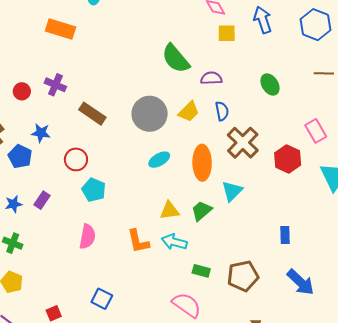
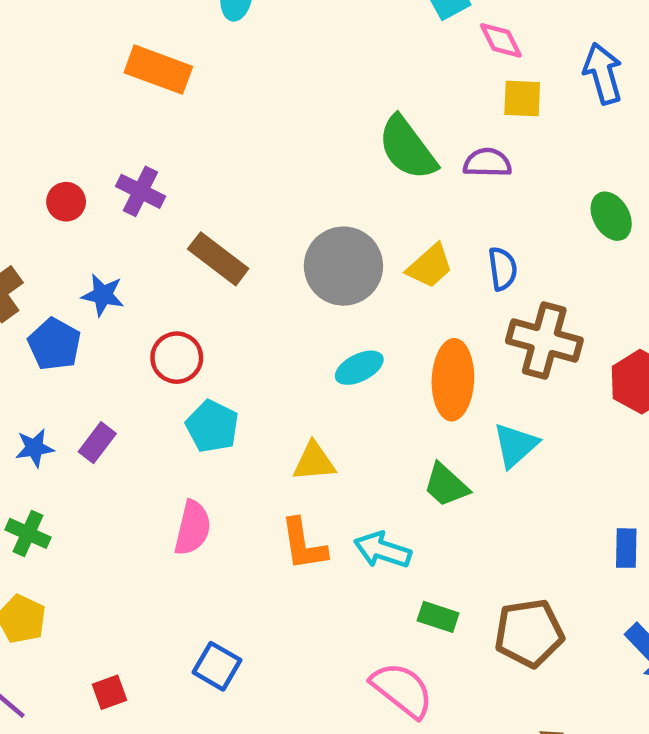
purple semicircle: (211, 78) -> (487, 163), moved
brown cross: (243, 143) -> (544, 340), turned -32
yellow triangle: (170, 210) -> (314, 462), moved
green trapezoid: (202, 211) -> (446, 485), turned -100

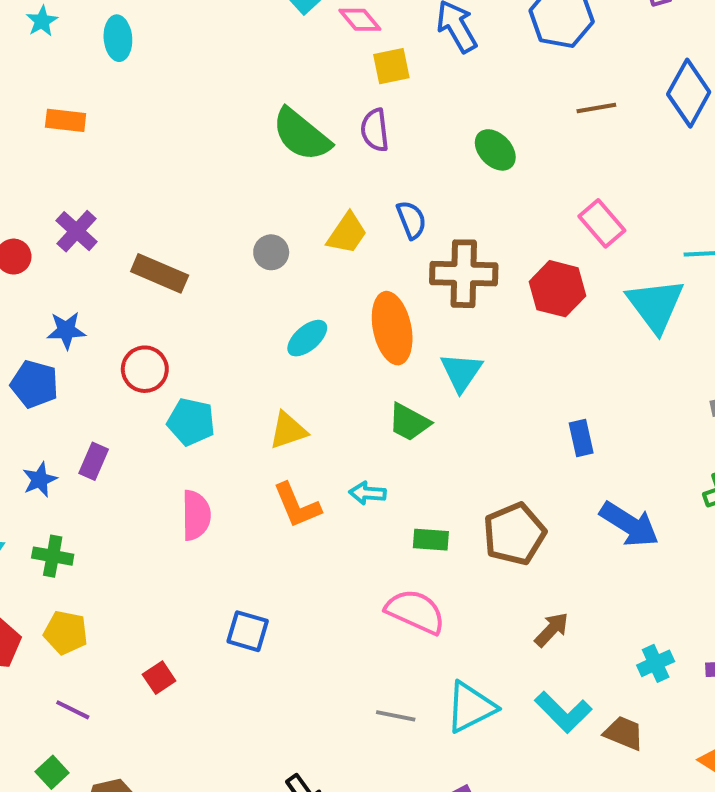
orange rectangle: (158, 70) -> (66, 120), size x0.7
purple semicircle: (487, 163) -> (375, 130), turned -84
purple cross: (140, 191) -> (77, 231), turned 30
gray circle: (343, 266) -> (271, 252), size x0.5
cyan arrow: (382, 550) -> (367, 493), size x0.7

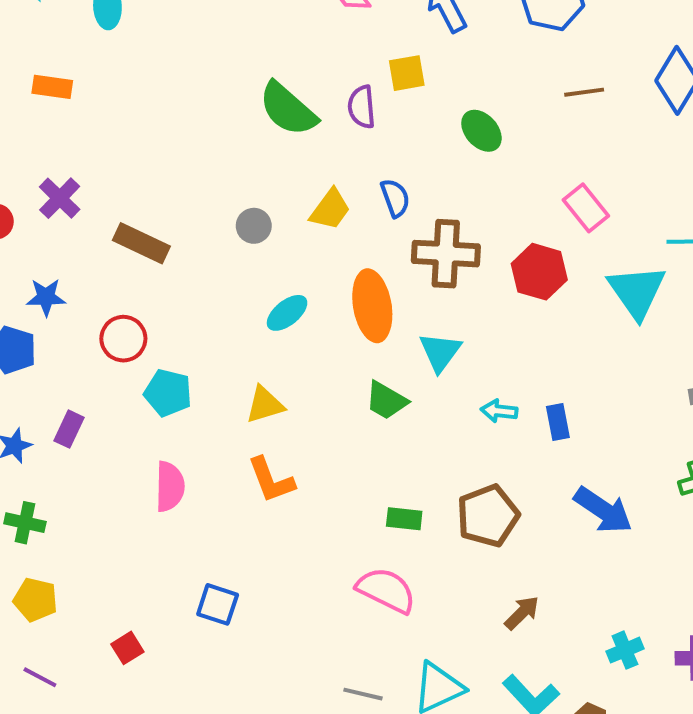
yellow square: (391, 66) -> (407, 73), moved
cyan arrow: (367, 493) -> (499, 411), moved

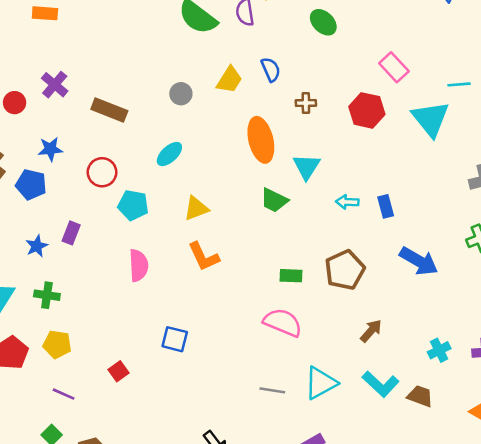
brown cross: (446, 254) -> (306, 103), size x0.5
cyan ellipse: (287, 313) -> (169, 154), moved

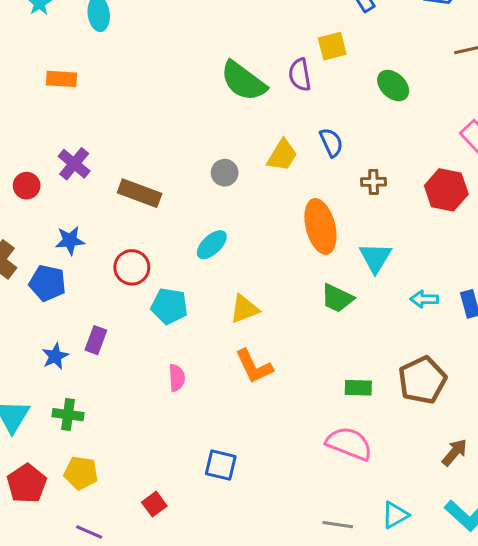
pink semicircle: (139, 265) -> (177, 378), size x0.7
cyan triangle: (321, 383) -> (395, 515), size x0.7

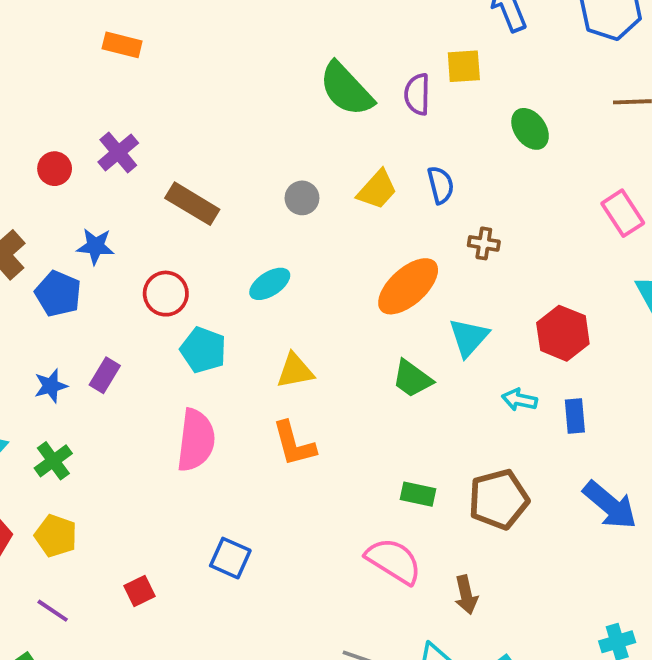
red hexagon: (446, 190) -> (563, 333), moved
orange ellipse: (321, 226) -> (408, 286), turned 52
pink semicircle: (177, 378) -> (196, 440), size x1.8
green cross: (68, 415) -> (53, 461), turned 36
brown arrow: (455, 452) -> (466, 595), moved, turned 116

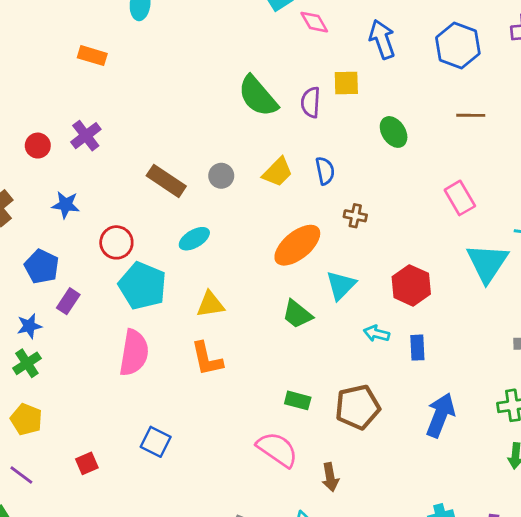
brown rectangle: (192, 204) -> (166, 181), moved
blue pentagon: (58, 294) -> (42, 266), moved
cyan pentagon: (203, 350) -> (142, 286), size x1.4
blue star: (51, 386) -> (29, 326), moved
blue arrow: (610, 505) -> (440, 415), turned -111

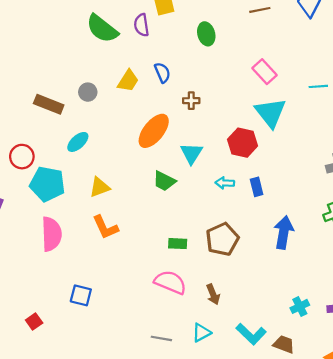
green ellipse: (394, 132) -> (206, 34), turned 30
cyan triangle: (487, 263) -> (270, 113), moved

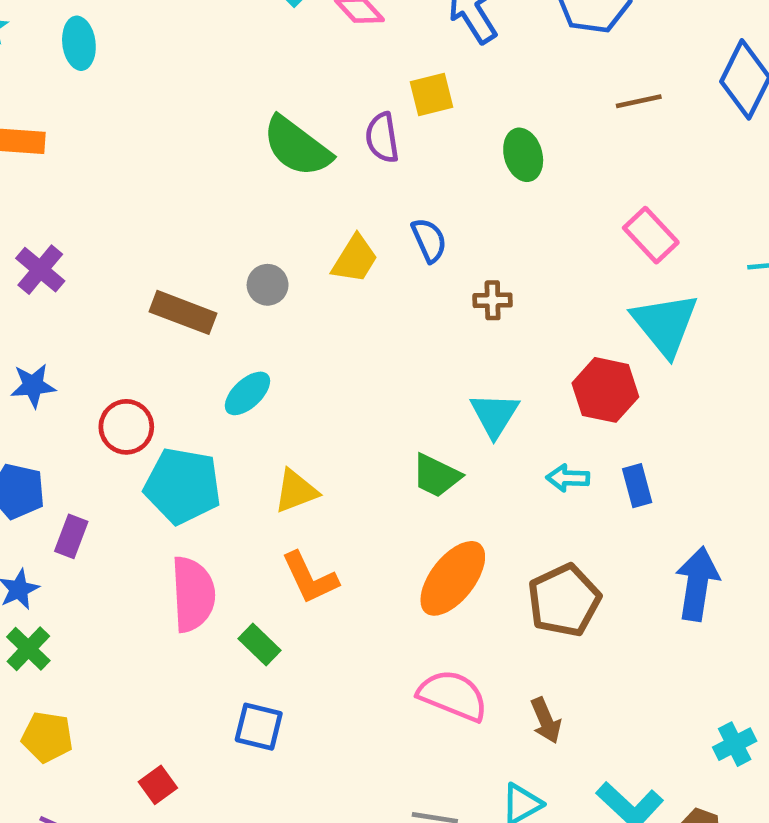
orange ellipse: (154, 131) -> (453, 578), moved
green rectangle: (178, 244) -> (260, 644), moved, turned 42

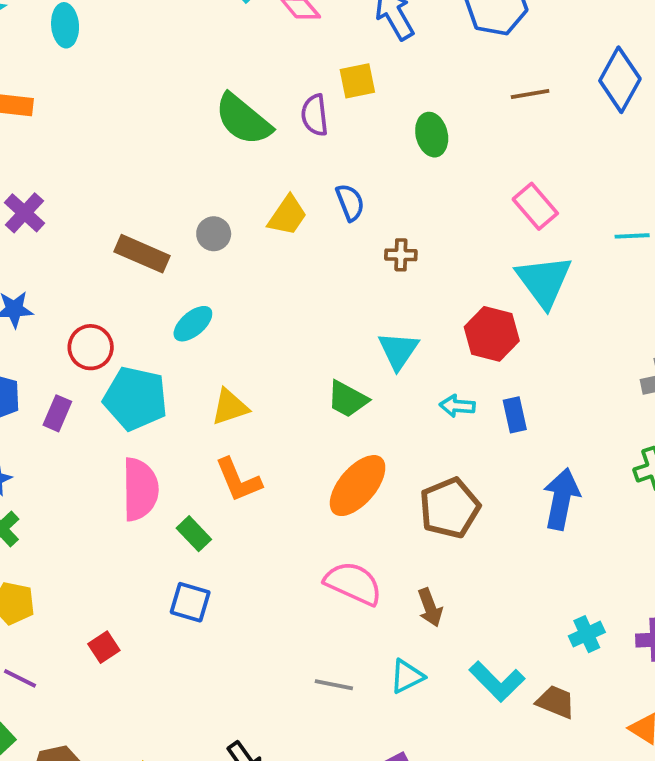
purple rectangle: (71, 536) -> (57, 413), moved

